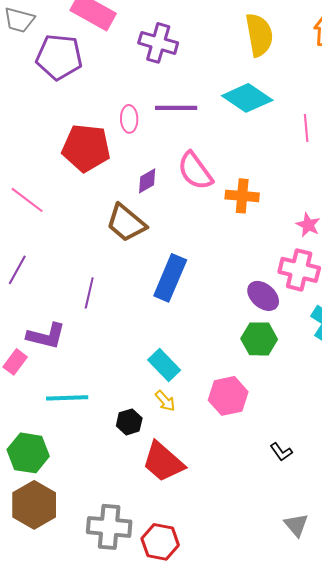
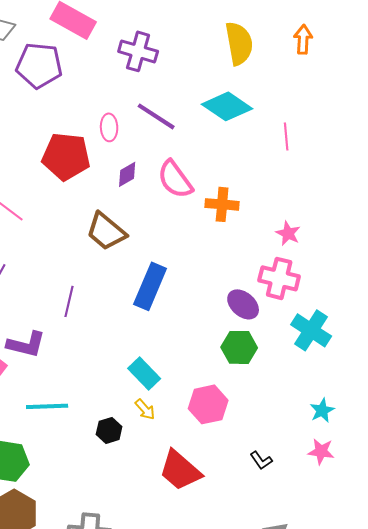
purple line: (176, 108) -> (156, 116), turned 33
purple diamond: (147, 181) -> (127, 174), moved
red trapezoid: (163, 462) -> (180, 470), moved

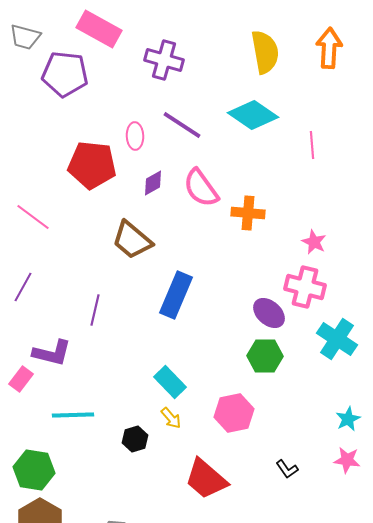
orange arrow: (303, 39) -> (329, 48), size x1.4

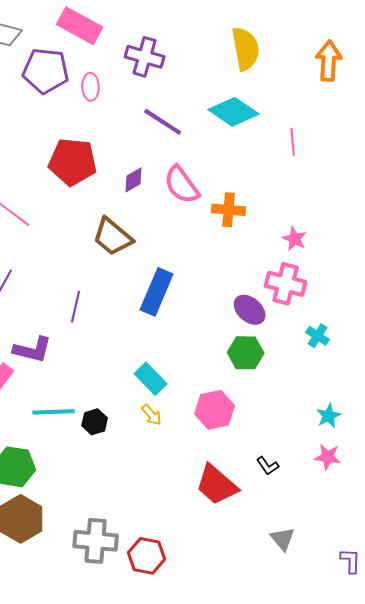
orange arrow: (329, 48) -> (329, 61), moved
pink ellipse: (135, 136) -> (91, 87), moved
cyan cross: (337, 339) -> (318, 336), size x0.6
black hexagon: (135, 439) -> (95, 422), moved
red trapezoid: (206, 479) -> (217, 485), moved

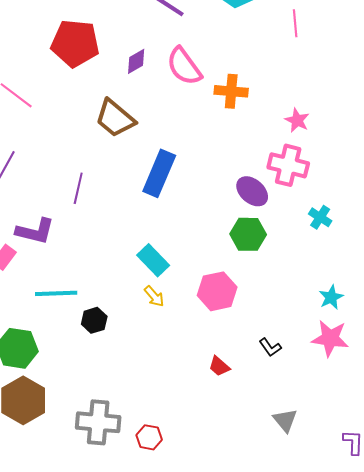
black hexagon: (95, 422) -> (94, 320), moved
pink star: (328, 457) -> (330, 338), size x1.4
red trapezoid: (217, 485) -> (219, 366), size x0.5
red hexagon: (147, 556) -> (149, 437), size x0.7

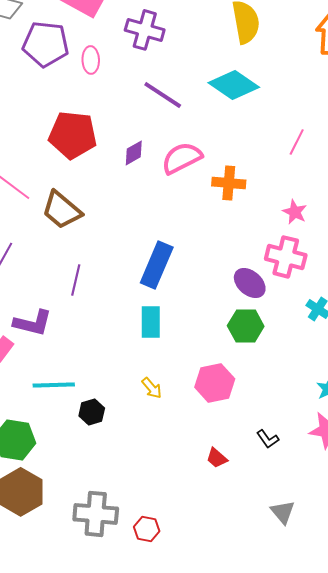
pink line: (295, 23) -> (297, 142), moved, turned 32
pink semicircle: (184, 66) -> (182, 158), turned 99
brown trapezoid: (115, 118) -> (62, 210), moved
cyan rectangle: (153, 260) -> (151, 322), moved, turned 44

